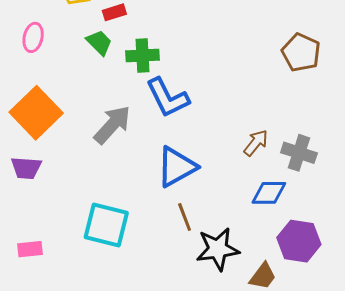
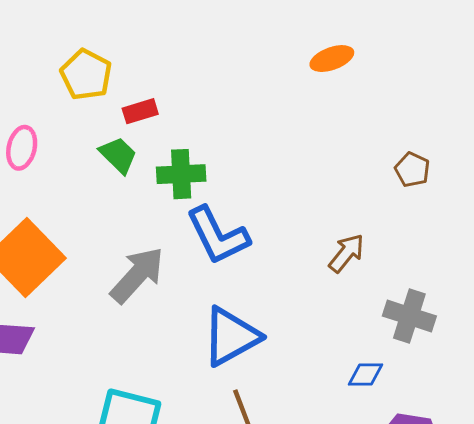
brown pentagon: (301, 52) -> (412, 170), size x0.6
brown arrow: (256, 143) -> (346, 253), moved
blue diamond: (269, 193) -> (365, 375), size x0.7

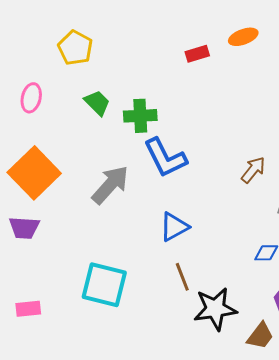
red rectangle: (140, 111) -> (197, 54), moved
blue triangle: (231, 336) -> (174, 227), size x0.7

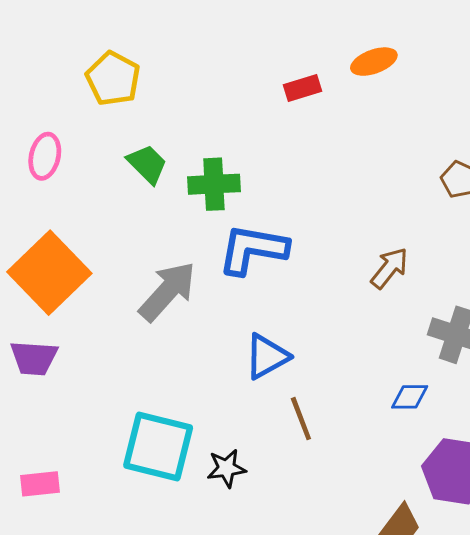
blue L-shape: (165, 158) -> (253, 249), turned 126
brown line: (182, 277) -> (301, 419), moved
black star: (215, 309) -> (226, 468), moved, size x0.6

